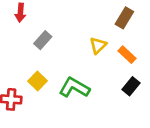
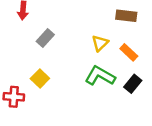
brown rectangle: (124, 18) -> (126, 16), turned 66
green L-shape: (74, 88) -> (100, 76), moved

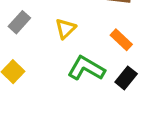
yellow triangle: (100, 43) -> (66, 29), moved

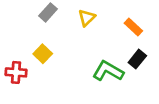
green L-shape: (86, 68) -> (108, 71), moved

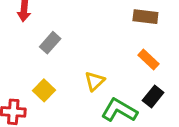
yellow triangle: (87, 18) -> (95, 81), moved

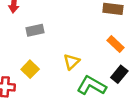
gray rectangle: (50, 43) -> (35, 30), turned 36

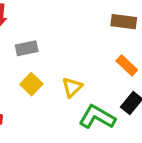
yellow square: (30, 69) -> (31, 84), moved

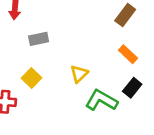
brown rectangle: (124, 22) -> (125, 15), turned -60
yellow square: (31, 84) -> (32, 78), moved

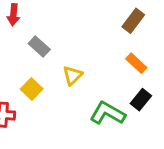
gray rectangle: (39, 39) -> (39, 47), turned 54
yellow triangle: (79, 74) -> (73, 75), moved

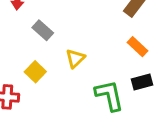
black rectangle: (141, 100) -> (142, 82), turned 36
green L-shape: (107, 113) -> (109, 95), turned 48

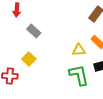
yellow triangle: (75, 58) -> (79, 50), moved, turned 40

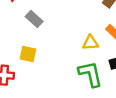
yellow square: (29, 59) -> (28, 54), turned -32

